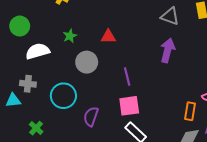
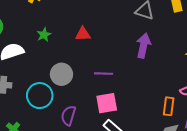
gray circle: (87, 62) -> (61, 74), moved
purple line: (127, 77) -> (104, 74), turned -72

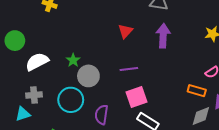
red triangle: (83, 34) -> (125, 31), moved, turned -35
green star: (44, 35) -> (73, 60), moved
orange rectangle: (169, 106) -> (197, 91), turned -72

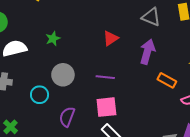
green star: (73, 60) -> (53, 39), moved
orange rectangle: (197, 91) -> (167, 80), moved
cyan circle: (71, 100) -> (40, 95), size x0.7

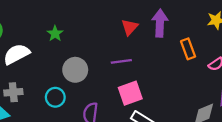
red triangle: (110, 38) -> (130, 27), moved
orange rectangle: (167, 80) -> (188, 49), turned 54

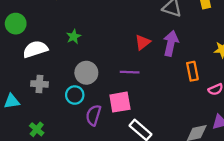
gray cross: (13, 92) -> (39, 84), moved
pink square: (130, 93) -> (120, 102), moved
cyan circle: (55, 97) -> (75, 95), moved

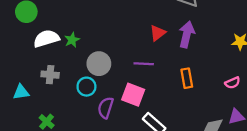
green star: (74, 37) -> (72, 40), moved
orange rectangle: (192, 71) -> (187, 78), moved
pink square: (120, 102) -> (133, 95), turned 30

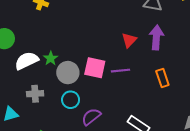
gray circle: (99, 64) -> (68, 73), moved
pink square: (133, 95) -> (95, 68), moved
purple semicircle: (106, 108) -> (91, 117), turned 42

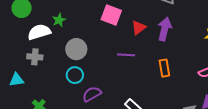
green star: (51, 58) -> (59, 20), moved
pink square: (95, 68) -> (111, 15), moved
gray cross: (35, 94) -> (35, 57), moved

